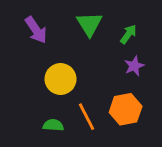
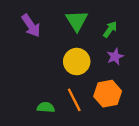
yellow circle: (61, 79) -> (77, 62), moved

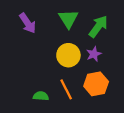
green arrow: (110, 29) -> (98, 26), size x1.5
purple star: (115, 57) -> (94, 54), moved

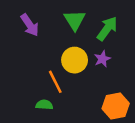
orange hexagon: (96, 84) -> (116, 106), moved
orange line: (66, 89) -> (55, 82), moved

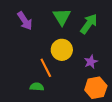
purple star: (102, 59) -> (91, 62), moved

